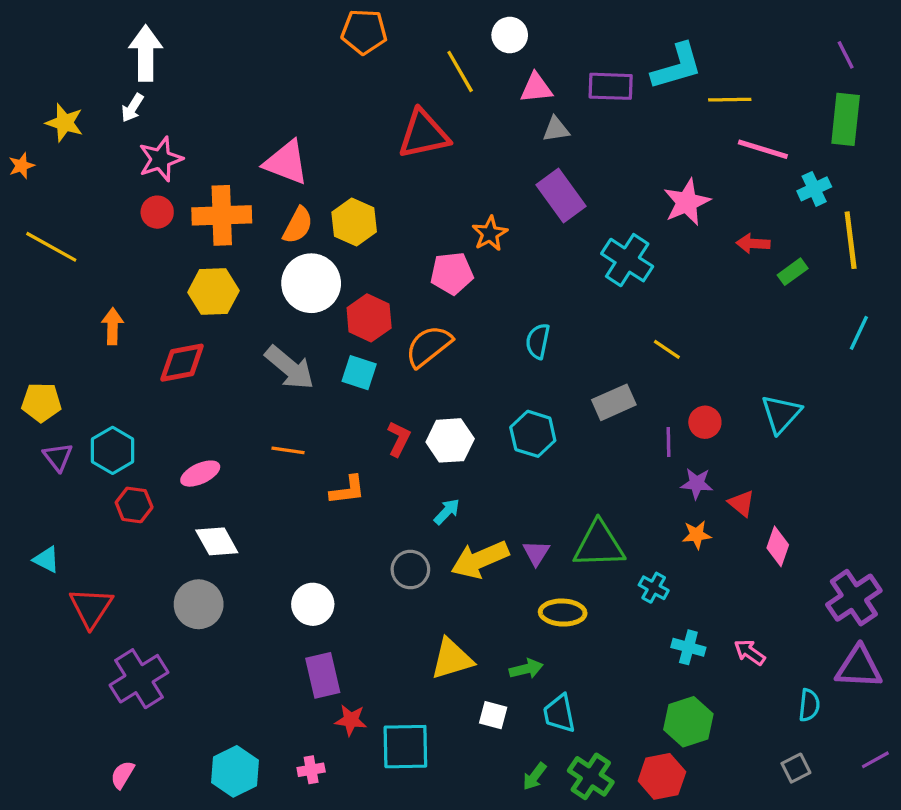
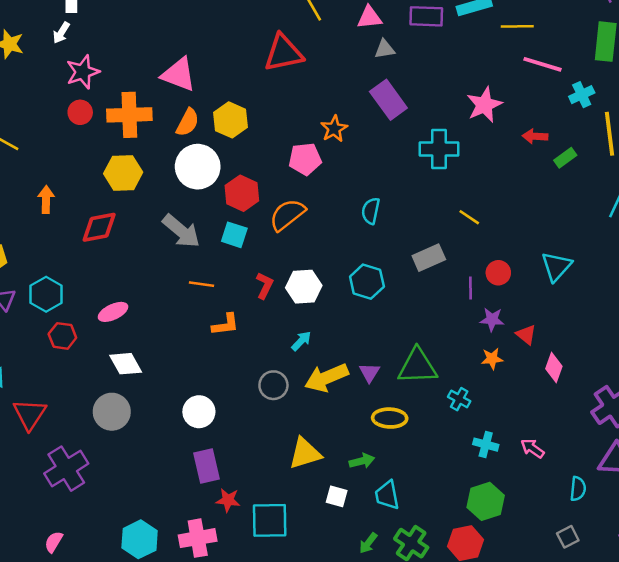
cyan cross: (627, 260) -> (439, 149), turned -33
orange line: (288, 450) -> (201, 284), moved
pink cross: (311, 770) -> (198, 538), size x1.8

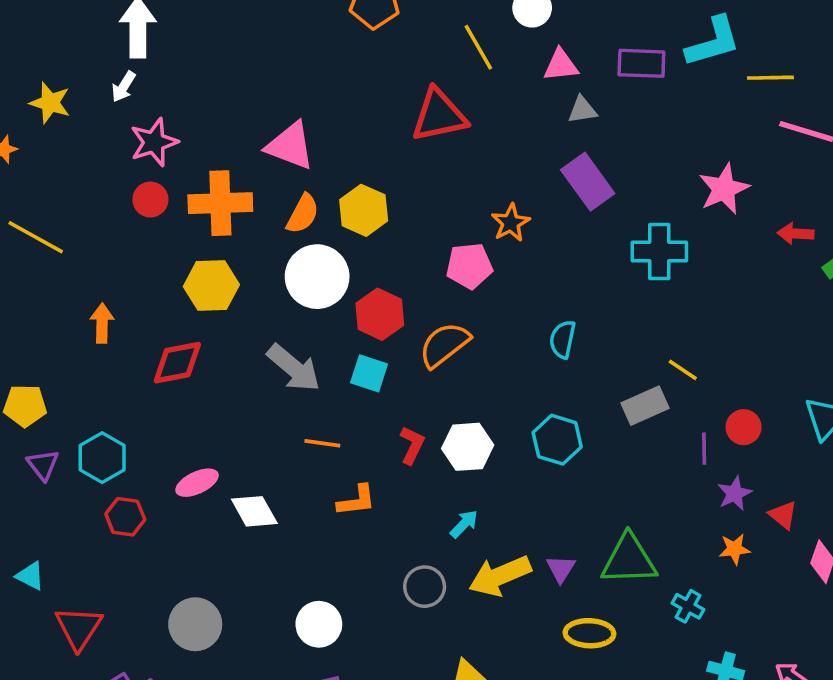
yellow line: (469, 217) -> (683, 370), moved
purple star: (492, 319) -> (735, 493), turned -30
white diamond: (126, 364) -> (254, 511), moved

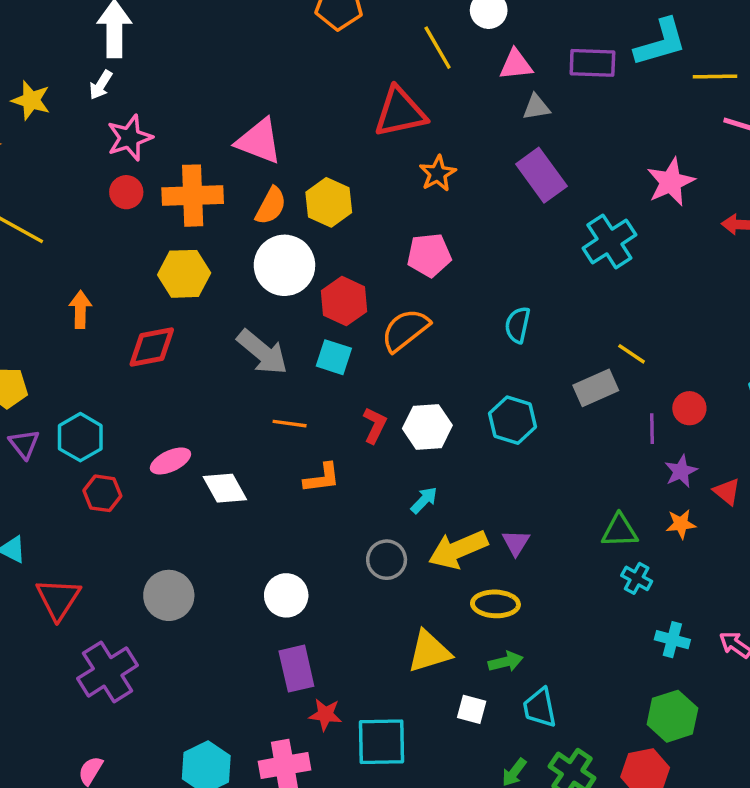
orange star: (511, 223) -> (438, 173), moved
cyan cross: (659, 252) -> (609, 242), turned -33
green triangle: (629, 560) -> (620, 531), moved, size x0.7
yellow ellipse: (589, 633) -> (495, 604), moved

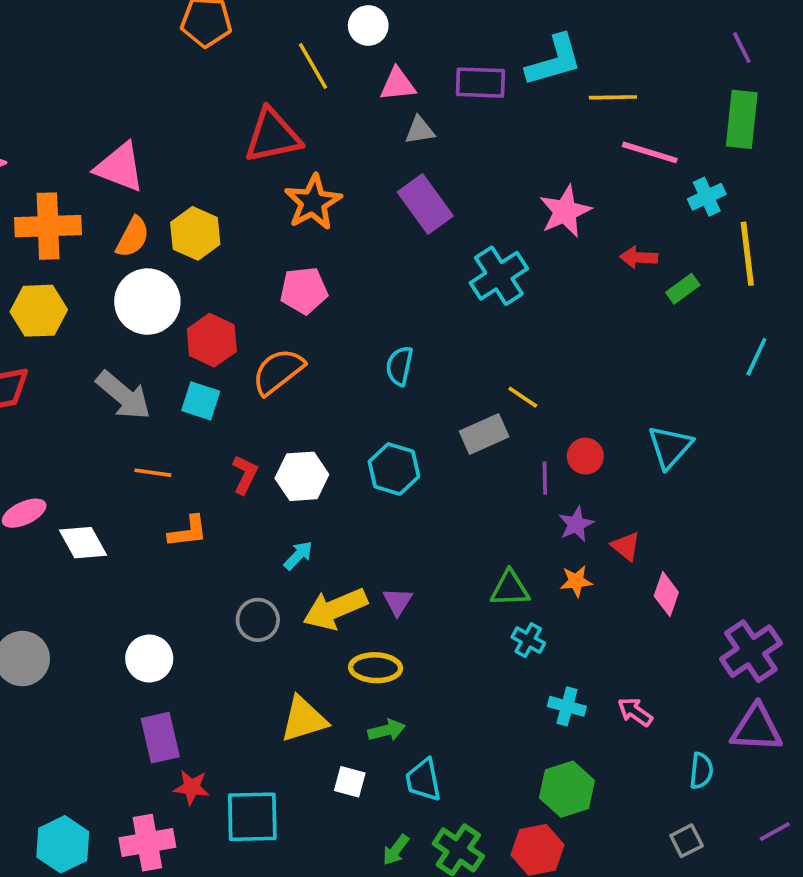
orange star: (438, 173) -> (313, 202), size x1.4

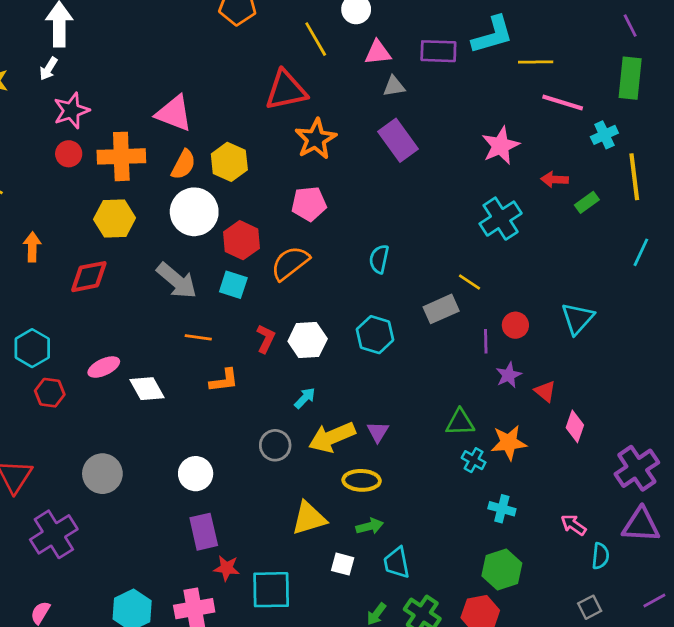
cyan cross: (499, 276) -> (501, 219), moved
orange star: (576, 581) -> (509, 443), moved, size x1.5
pink arrow: (635, 712) -> (573, 525), moved

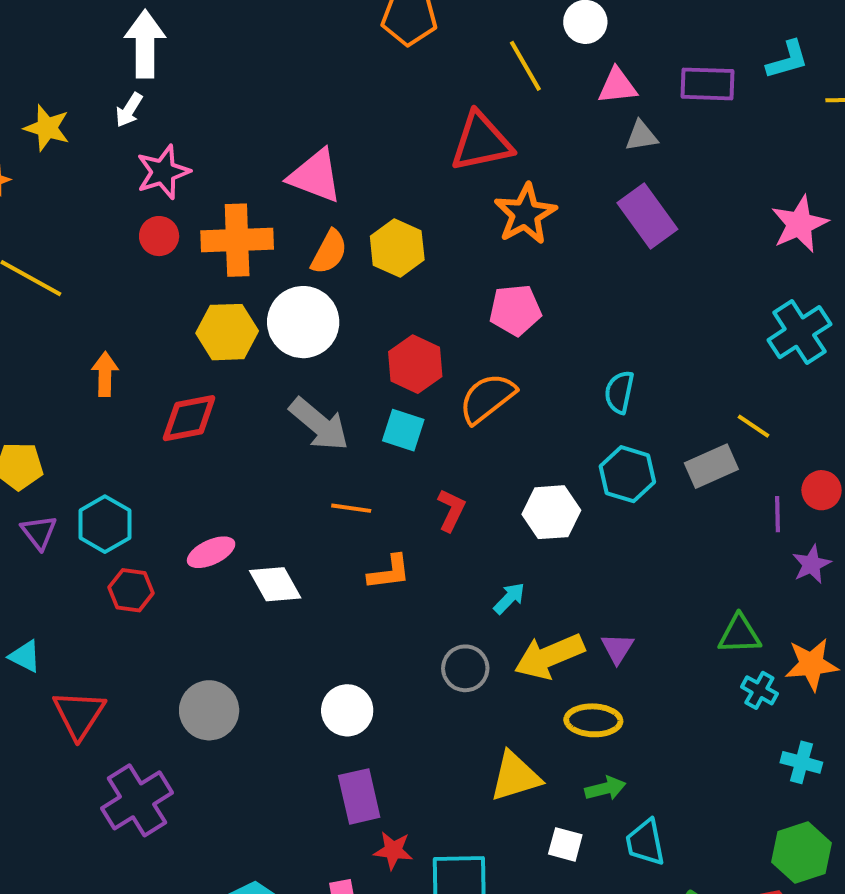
cyan L-shape: (492, 35) -> (787, 60), size x0.7
white circle: (194, 212) -> (303, 322), moved
cyan hexagon: (375, 335) -> (627, 474), moved
white hexagon: (308, 340) -> (551, 512), moved

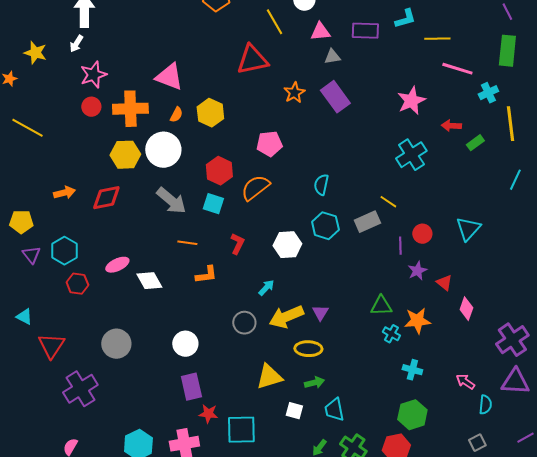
orange star: (525, 214) -> (294, 93), moved, size x0.7
orange semicircle: (329, 252) -> (176, 115), size x0.7
orange arrow: (105, 374) -> (64, 193), moved, turned 75

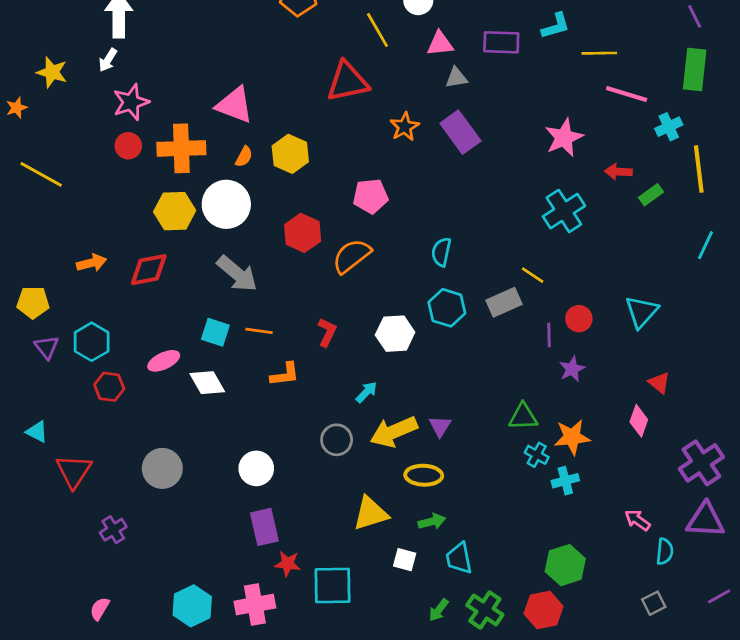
cyan square: (213, 204) -> (215, 332), moved
red triangle: (444, 283) -> (659, 383), moved
cyan cross: (412, 370) -> (565, 481), moved, turned -30
purple cross: (80, 389) -> (113, 530), size x0.6

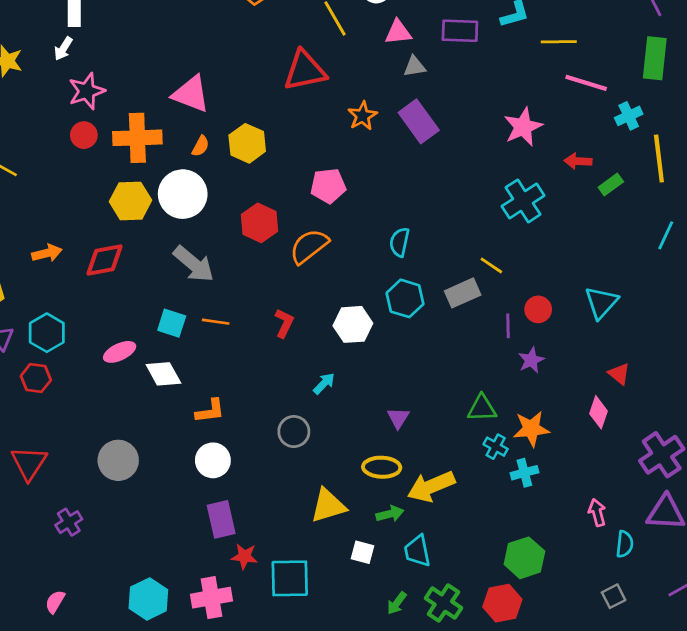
orange L-shape: (285, 374) -> (210, 411), moved
red hexagon: (109, 387) -> (36, 378), moved
yellow arrow: (394, 432) -> (431, 486), moved
pink arrow: (637, 520) -> (597, 512), turned 40

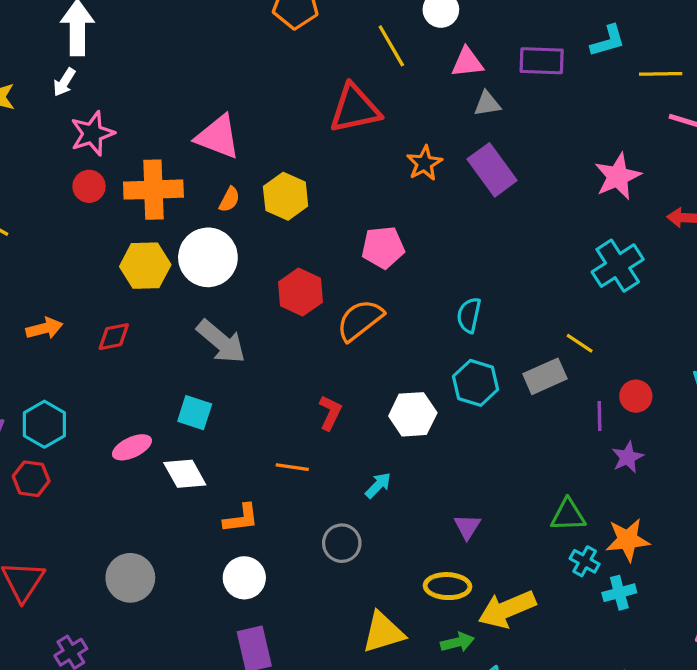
red diamond: (104, 260) -> (114, 337), size x0.7
orange line: (216, 322) -> (292, 467), moved

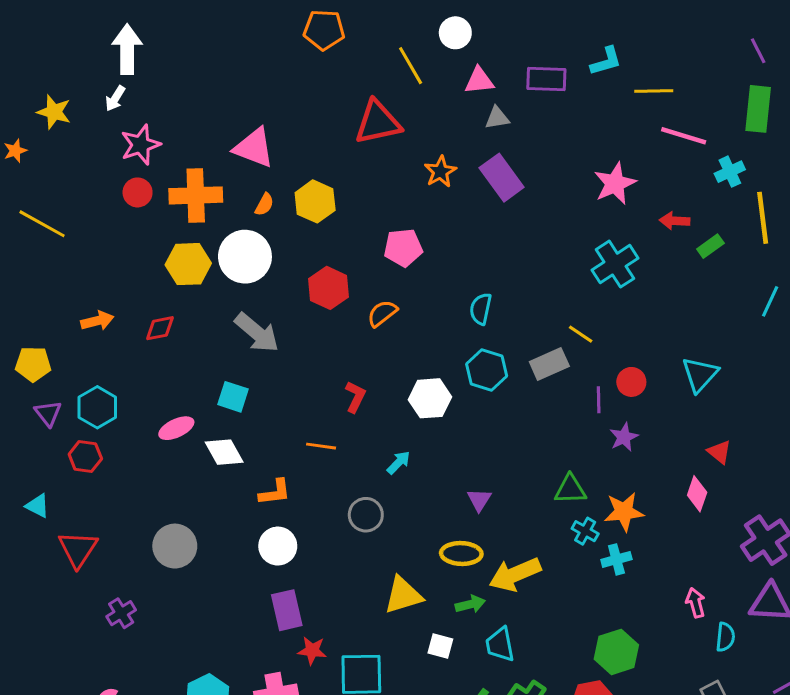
orange semicircle: (360, 320) -> (382, 313), size x0.7

